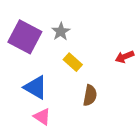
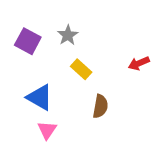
purple square: (25, 37) -> (28, 41), size x0.7
pink triangle: (42, 117) -> (47, 130), turned 30

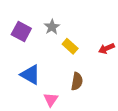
yellow rectangle: (81, 69) -> (70, 46), moved
pink triangle: (47, 130) -> (51, 100), moved

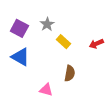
blue triangle: (30, 75) -> (20, 57), moved
pink triangle: (51, 100) -> (46, 90), turned -48

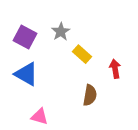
red arrow: (96, 44) -> (115, 69), moved, turned 104
pink triangle: (46, 90) -> (40, 116), moved

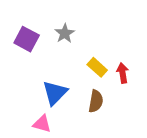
yellow rectangle: (82, 54) -> (97, 67), moved
blue triangle: (26, 74) -> (55, 93), moved, turned 45

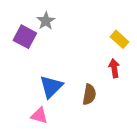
gray star: (65, 33) -> (46, 21), moved
yellow rectangle: (97, 67) -> (119, 39), moved

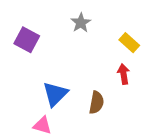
gray star: (46, 21) -> (81, 23), moved

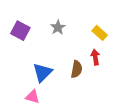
gray star: (81, 23) -> (58, 27), moved
brown semicircle: (96, 103) -> (77, 69), moved

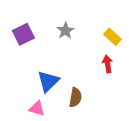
purple square: (20, 31) -> (23, 34), turned 36
brown semicircle: (77, 69) -> (75, 97), moved

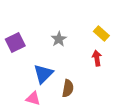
gray star: (65, 31) -> (59, 39), moved
purple square: (23, 34) -> (15, 42), moved

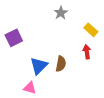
gray star: (59, 39) -> (61, 13), moved
brown semicircle: (68, 88) -> (61, 64), moved

